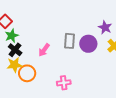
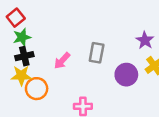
purple circle: (88, 44) -> (126, 75), moved
black cross: (15, 50) -> (24, 56), turned 32

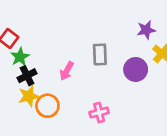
purple star: (145, 40) -> (146, 30), turned -30

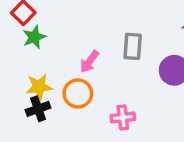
black cross: (27, 76) -> (38, 109), moved
orange circle: (47, 106) -> (78, 93), moved

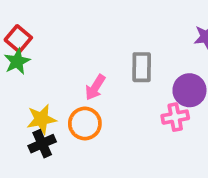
green star: (34, 37) -> (17, 61), moved
pink cross: (123, 117) -> (175, 117), moved

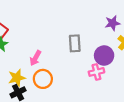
pink arrow: (95, 87) -> (35, 58), moved

